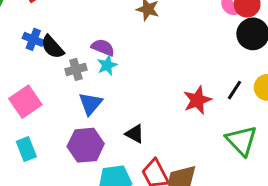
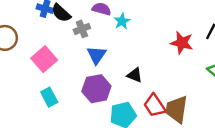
cyan star: (107, 65) -> (122, 21), moved
red star: (197, 100) -> (182, 43), turned -30

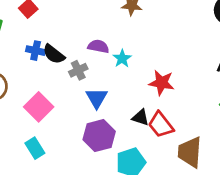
red star: (182, 43) -> (161, 83), moved
cyan rectangle: (49, 97) -> (35, 148), moved
red trapezoid: (155, 106) -> (161, 125), moved

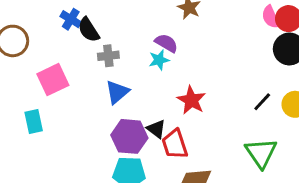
purple semicircle: (98, 46) -> (166, 43), moved
purple hexagon: (99, 136) -> (129, 136), moved

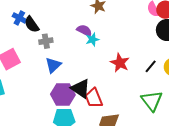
cyan star: (159, 60) -> (92, 39), moved
red star: (191, 100) -> (120, 63), moved
black triangle: (156, 129) -> (81, 88), size x1.5

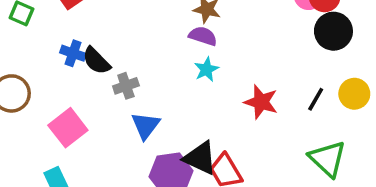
purple semicircle: (84, 31) -> (203, 36), moved

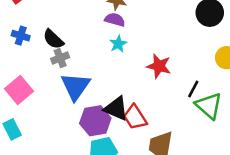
black semicircle: (96, 61) -> (53, 39), moved
black line: (316, 99) -> (193, 89), moved
blue triangle: (146, 126) -> (75, 86), size x1.4

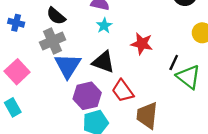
black semicircle: (53, 39) -> (56, 16), moved
gray cross: (60, 58) -> (53, 41), size x1.5
black triangle: (116, 109) -> (103, 62), moved

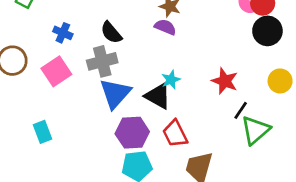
cyan star: (104, 26) -> (171, 80), moved
red star: (142, 44) -> (225, 81), moved
pink square: (17, 72) -> (56, 71), moved
green triangle: (189, 77) -> (255, 130), turned 32

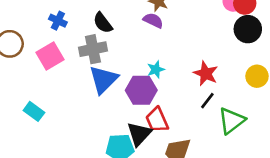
black triangle: (158, 96) -> (139, 134), moved, turned 40
black line: (241, 110) -> (207, 101), moved
cyan rectangle: (42, 132) -> (34, 111), turned -36
purple hexagon: (132, 133) -> (141, 90), moved

